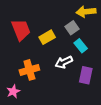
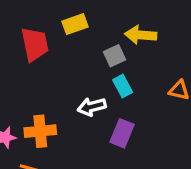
yellow rectangle: (47, 37) -> (75, 24), moved
orange cross: (29, 70) -> (40, 131), moved

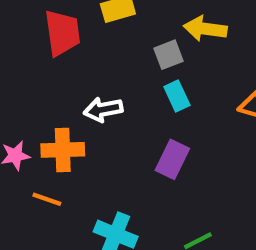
white arrow: (92, 107) -> (103, 109), moved

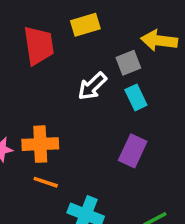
white arrow: (103, 109) -> (92, 86), moved, turned -32
orange line: (47, 199) -> (46, 182), moved

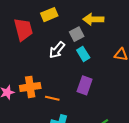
orange line: (46, 182) -> (52, 98), moved

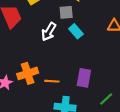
gray square: (77, 34) -> (66, 12), turned 32
purple rectangle: (85, 85) -> (84, 78), moved

